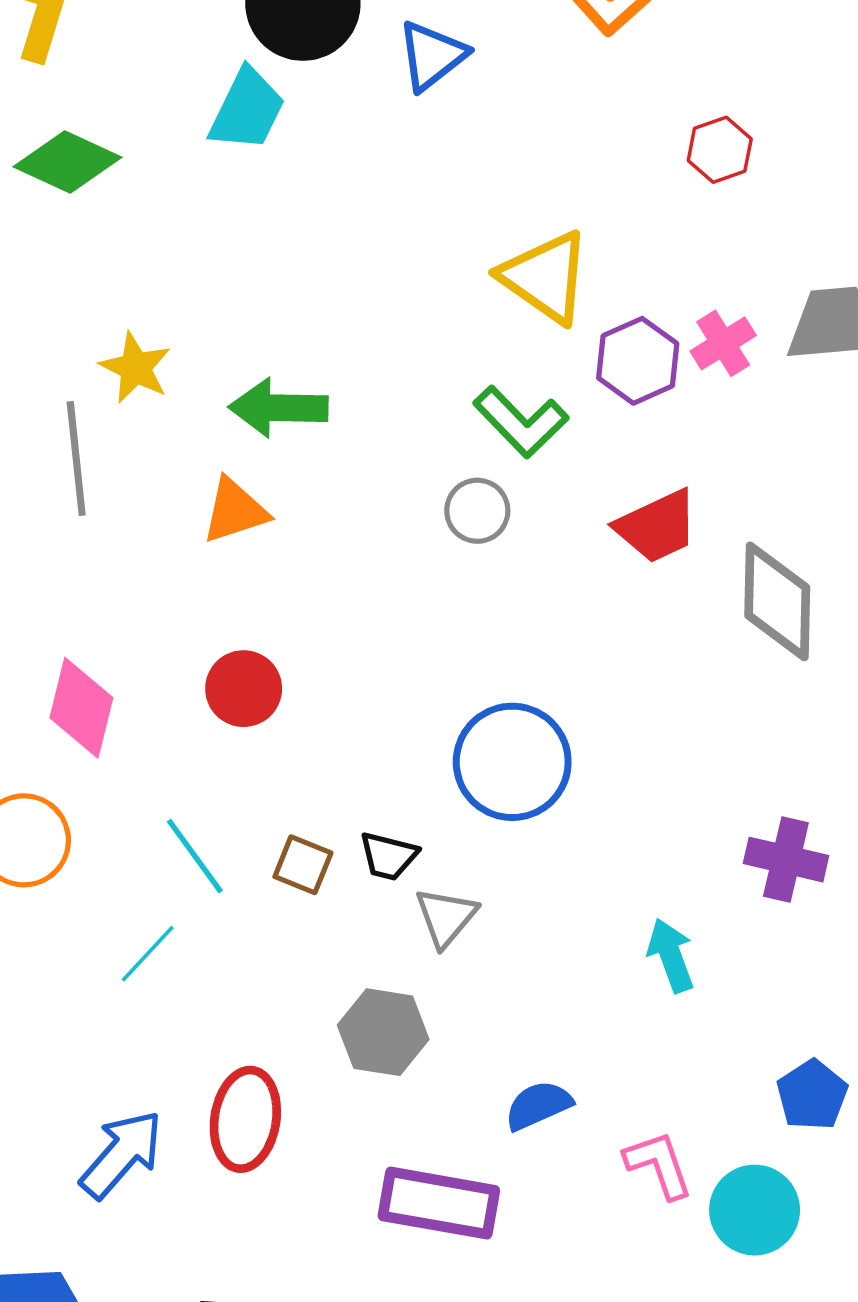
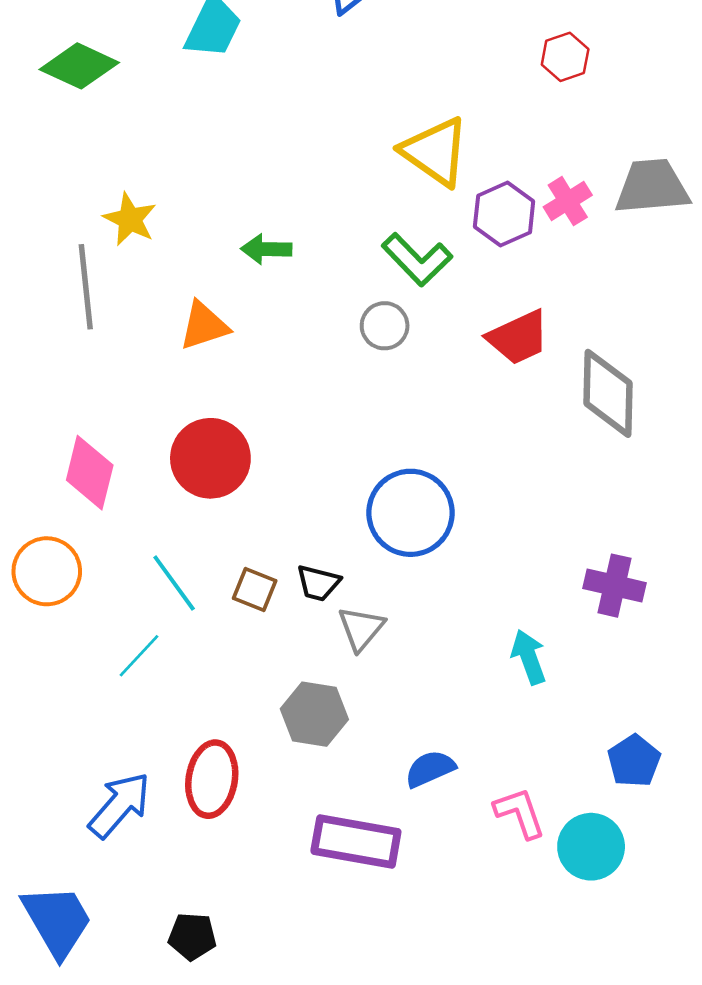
green arrow: (279, 408) -> (266, 249), moved, size x0.7
red circle: (244, 689) -> (210, 458), size x1.4

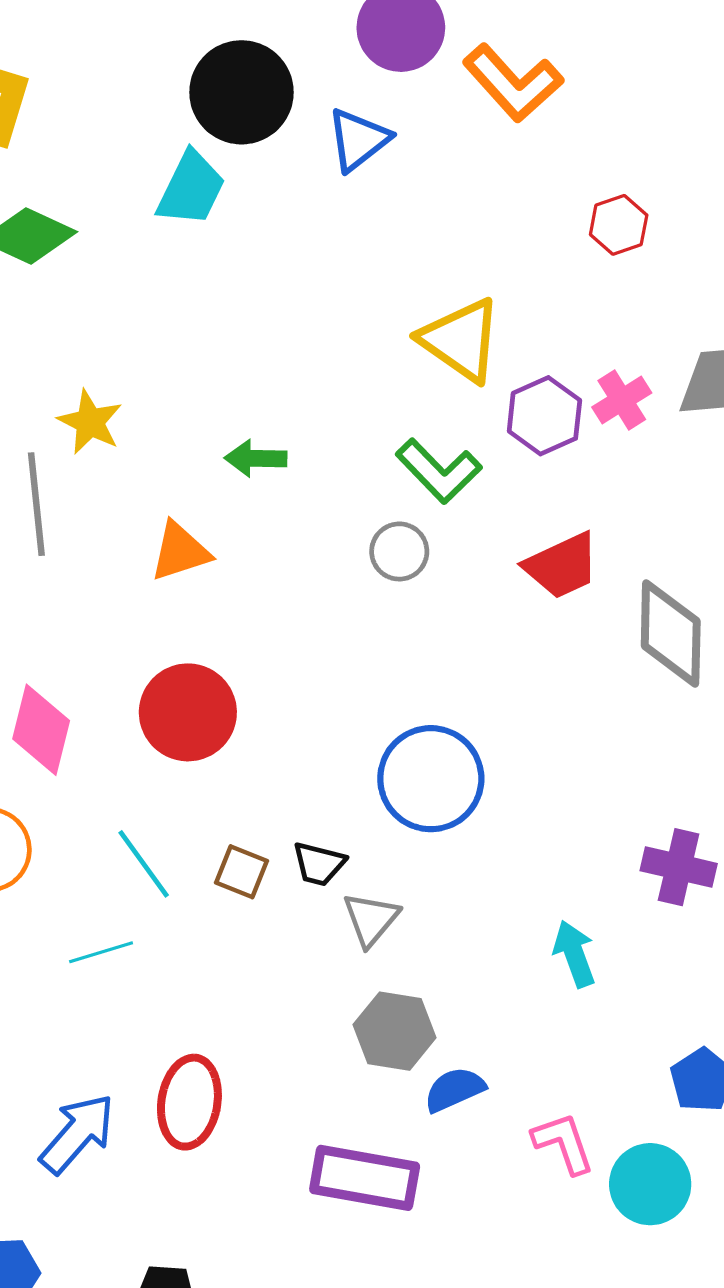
cyan line: (139, 656) -> (101, 952), turned 30
gray hexagon: (314, 714) -> (395, 1031), moved

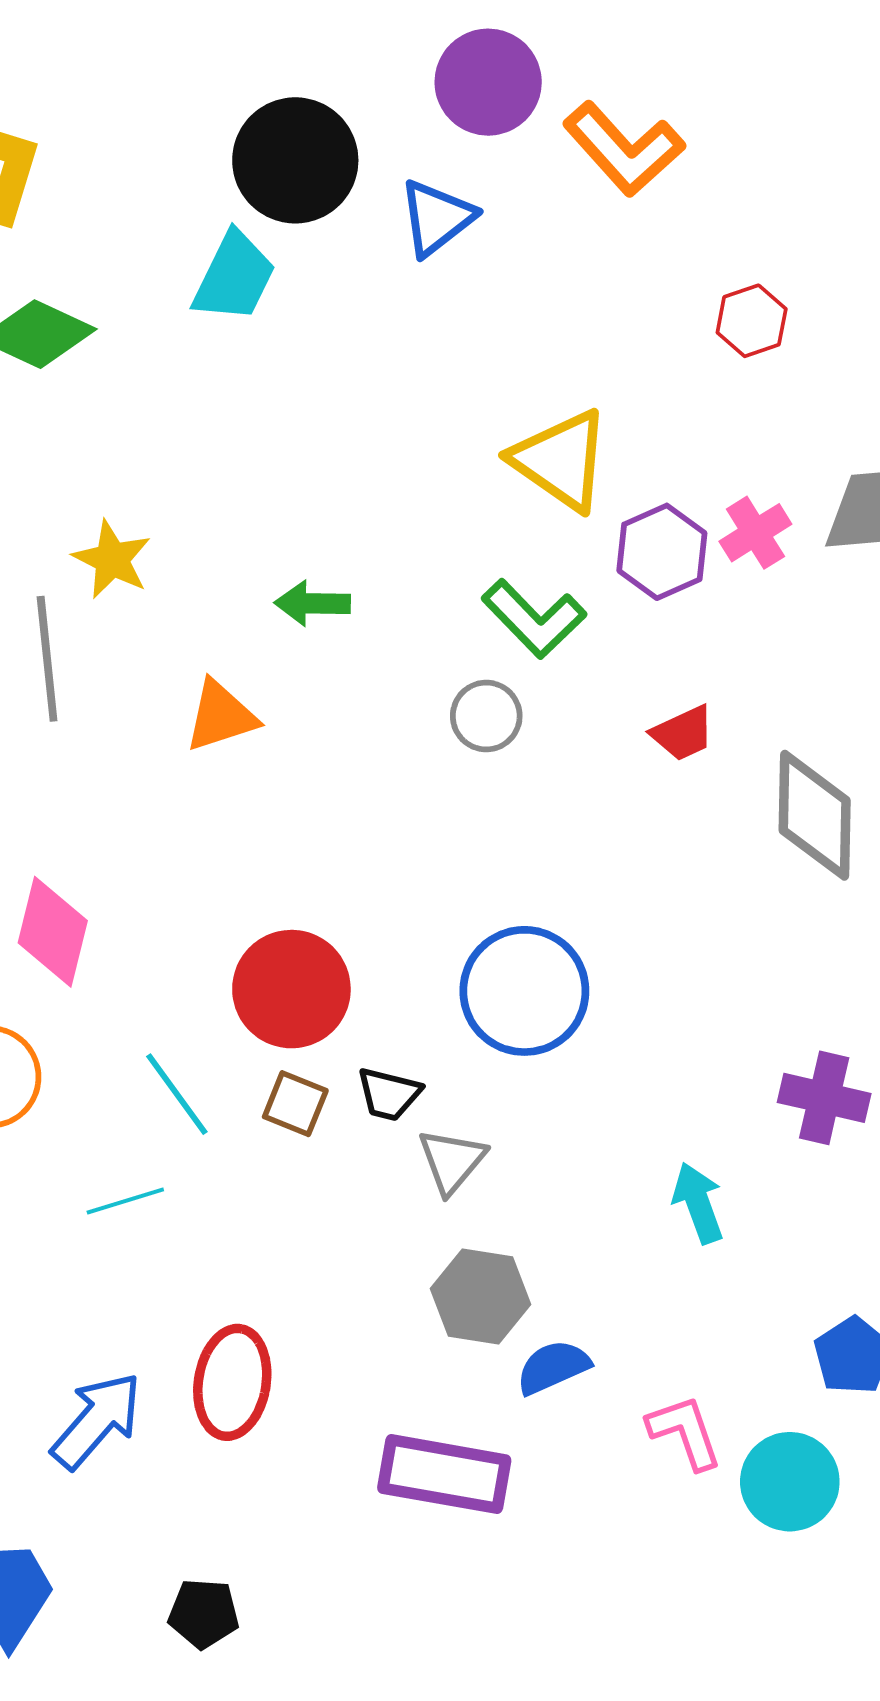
red trapezoid: (562, 566) -> (683, 733), size x0.7
red circle: (188, 712) -> (291, 989), moved

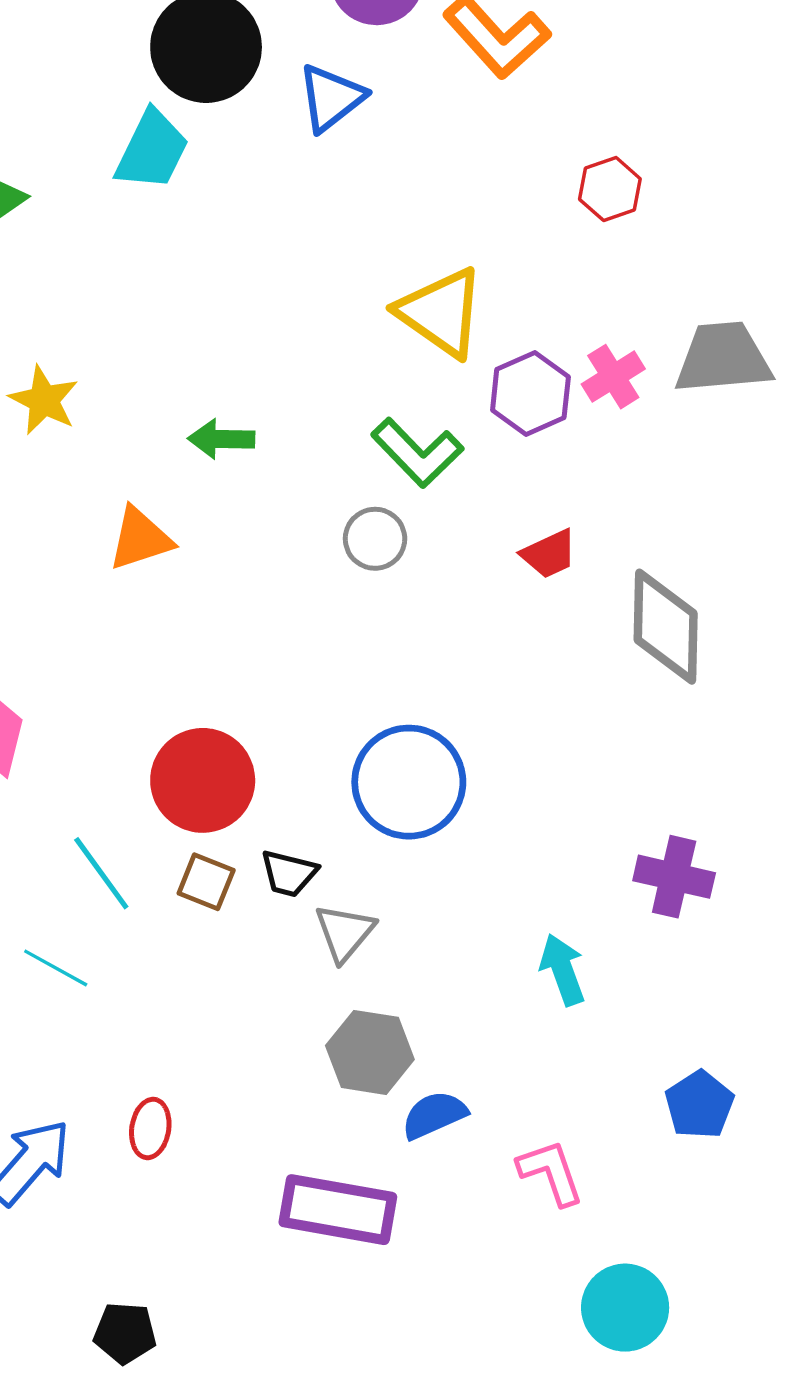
cyan line: (125, 1201) -> (56, 968), turned 46
red ellipse: (232, 1382) -> (150, 1128), size x0.6
cyan circle: (790, 1482) -> (625, 1308), moved

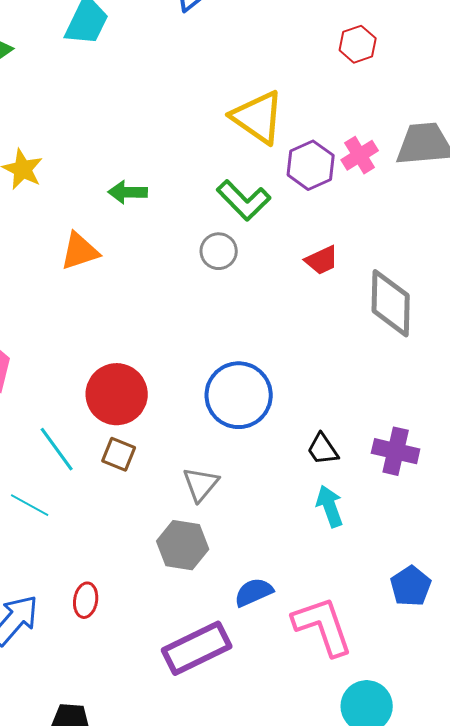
black trapezoid: (289, 873) -> (323, 449), moved, turned 42
gray hexagon: (370, 1052) -> (183, 545), moved
pink L-shape: (551, 1172) -> (323, 626), size x1.5
purple rectangle: (338, 1210) -> (197, 648), turned -36

